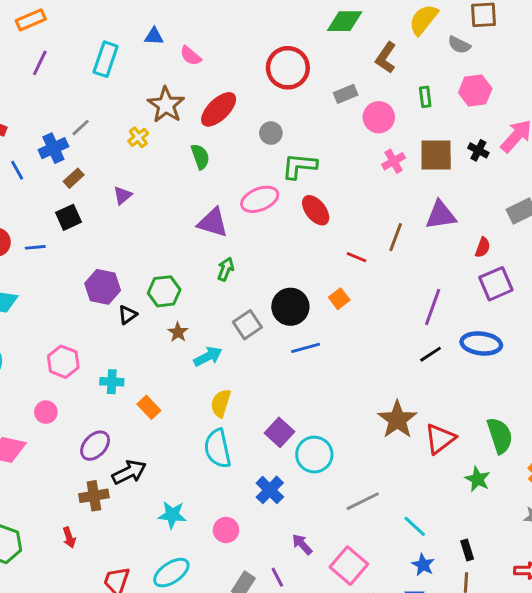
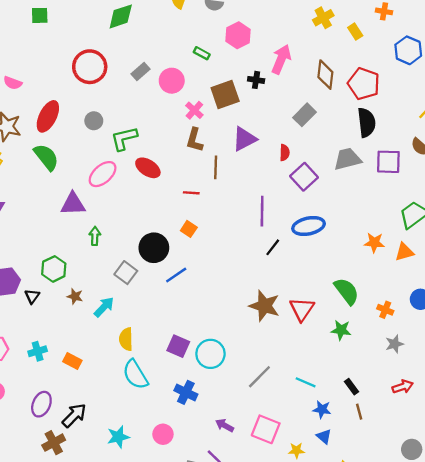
brown L-shape: (386, 58) -> (194, 140), moved
green rectangle: (425, 97) -> (202, 53), turned -35
green semicircle: (200, 157) -> (46, 157), size x1.4

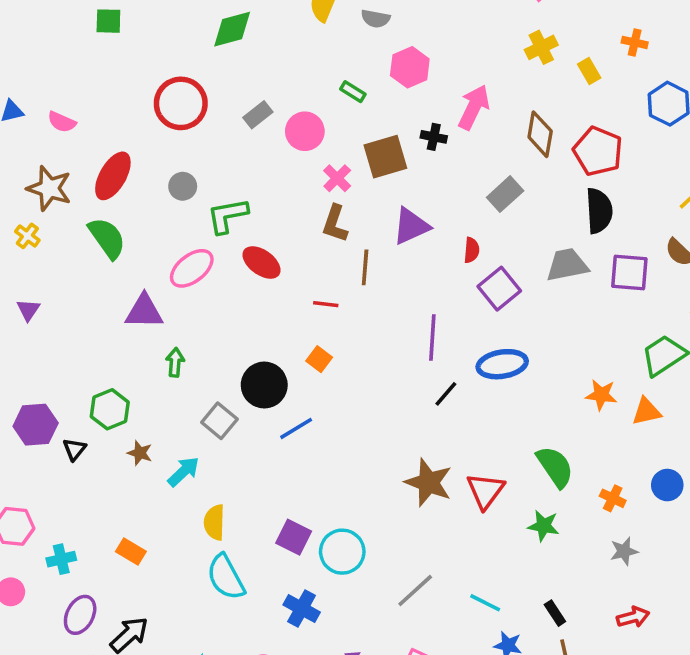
cyan cross: (38, 351) -> (61, 559), moved

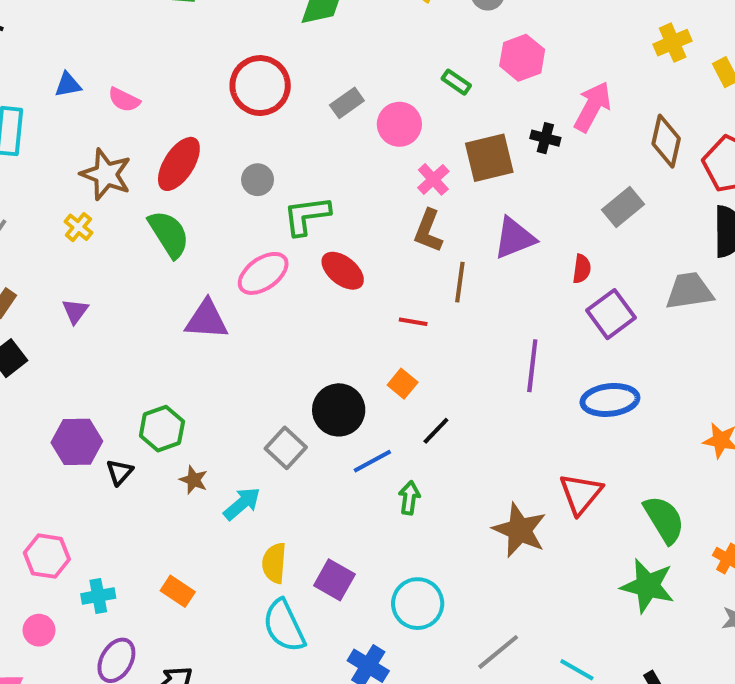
green arrow: (175, 362) -> (409, 498), moved
black line: (446, 394) -> (436, 431), moved
red triangle: (485, 491) -> (581, 494), moved
green star: (544, 526) -> (648, 586), size x1.5
purple square: (294, 537) -> (334, 580), moved

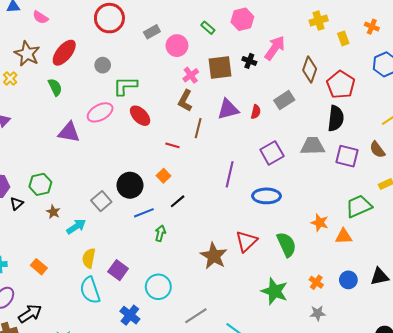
green semicircle: (169, 234) -> (55, 87), size x0.7
red semicircle: (582, 269) -> (256, 112), moved
green semicircle: (664, 519) -> (286, 244), moved

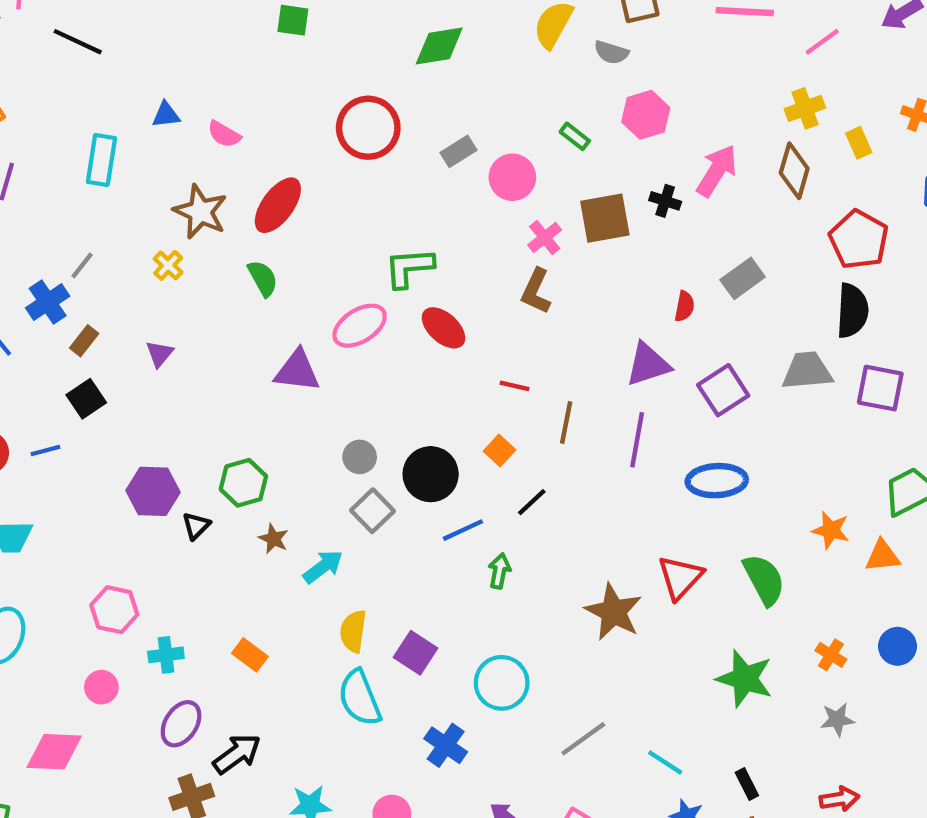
gray circle: (103, 65) -> (360, 457), moved
brown diamond: (310, 69) -> (794, 171), moved
purple triangle: (228, 109) -> (648, 364), moved
brown line: (198, 128) -> (566, 423), moved

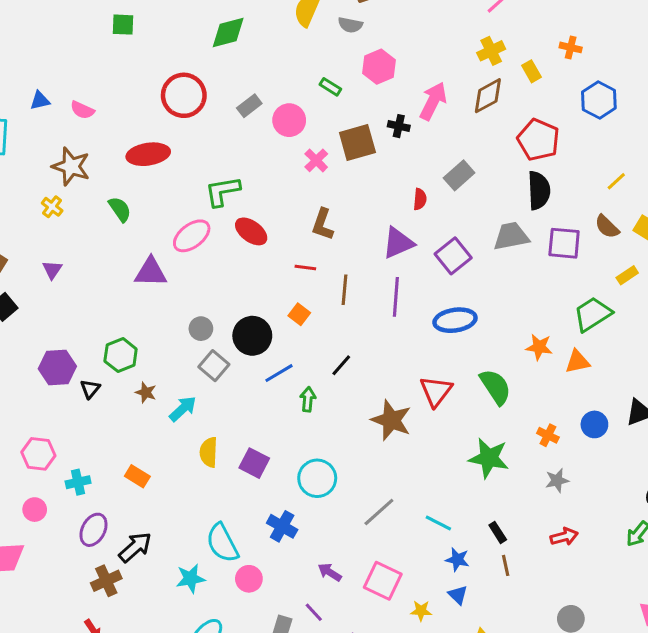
brown diamond: (794, 171) -> (488, 96), turned 51
red ellipse: (278, 205) -> (148, 154), moved, turned 51
brown L-shape: (536, 291) -> (323, 224), moved
black line: (532, 502) -> (341, 365), moved
cyan semicircle: (360, 698) -> (222, 543), moved

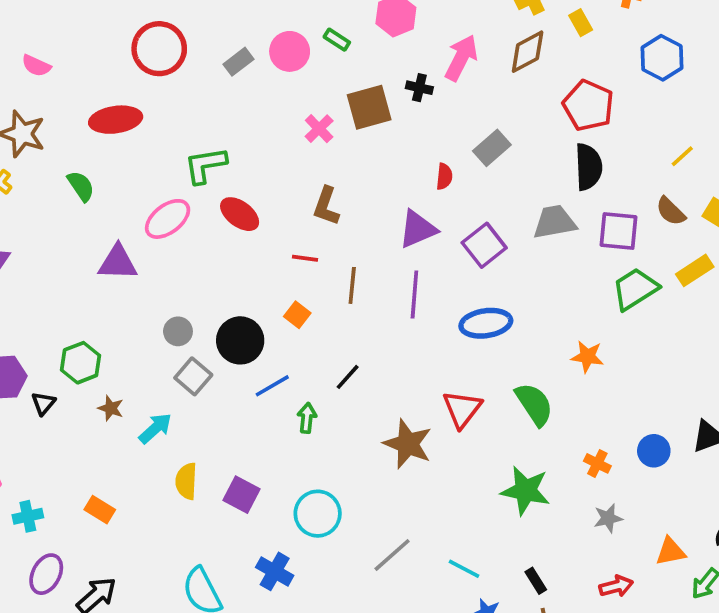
pink circle: (289, 120) -> (290, 51), moved
yellow rectangle: (627, 275) -> (695, 270), size x1.4
green trapezoid: (593, 314) -> (635, 289), moved
orange triangle: (577, 362) -> (671, 551), moved

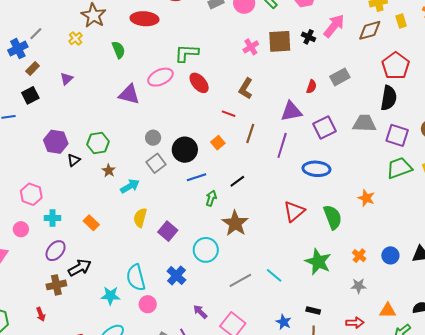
brown star: (408, 444) -> (235, 223), moved
cyan line: (464, 569) -> (274, 275), moved
black rectangle: (536, 581) -> (313, 310), turned -56

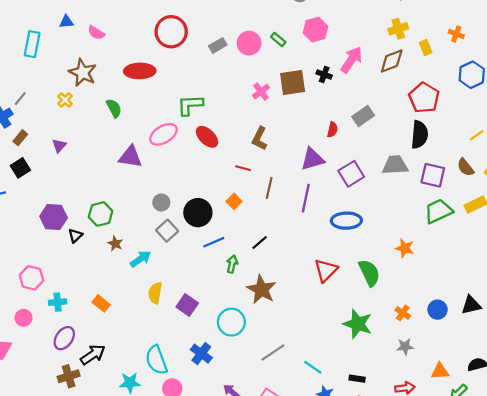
cyan line: (274, 275) -> (313, 367), moved

